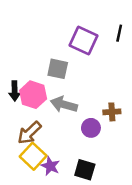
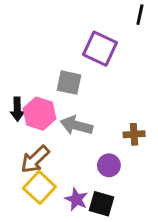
black line: (119, 33) -> (140, 15), moved
purple circle: (91, 128) -> (109, 165), moved
purple star: (50, 166) -> (76, 199), moved

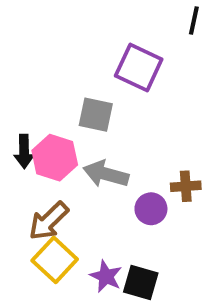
purple circle: (109, 165) -> (151, 209), moved

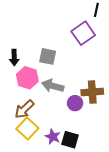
purple square: (139, 68) -> (83, 33), moved, turned 30
black arrow: (24, 151) -> (14, 58), moved
brown cross: (186, 186) -> (92, 92), size x1.5

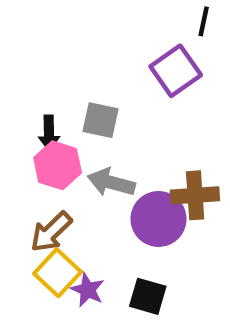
black arrow: (14, 58) -> (49, 133), moved
purple circle: (75, 103) -> (158, 219), size x1.6
purple star: (53, 137) -> (88, 290), moved

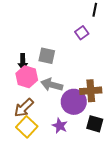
purple square: (176, 71) -> (82, 33), size x0.6
purple star: (88, 290) -> (60, 126), moved
black square: (148, 296) -> (95, 124), moved

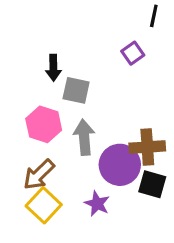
black arrow: (23, 62) -> (53, 68), moved
gray arrow: (52, 85) -> (84, 137), turned 70
black square: (95, 124) -> (152, 184), moved

